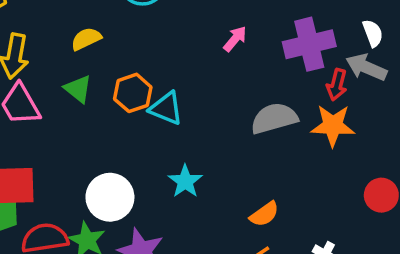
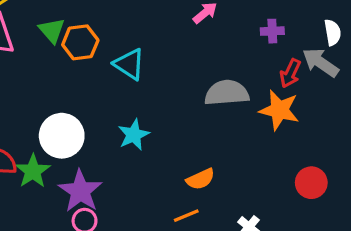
purple cross: (309, 44) -> (272, 31), size x0.5
orange hexagon: (133, 93) -> (80, 42), moved

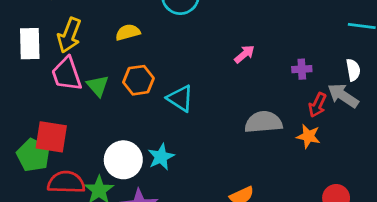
green triangle: (52, 30) -> (98, 86), moved
orange star: (279, 110) -> (308, 136), size x0.7
cyan star: (134, 135) -> (161, 157), moved

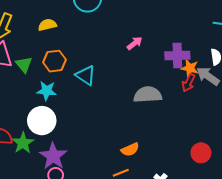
purple cross: (302, 69) -> (177, 56), size x1.6
orange star: (308, 136) -> (190, 68), moved
cyan star: (161, 157) -> (47, 91), moved, turned 30

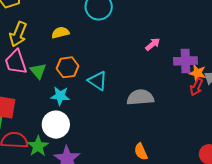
pink arrow: (135, 43) -> (153, 44), moved
gray semicircle: (148, 95) -> (140, 97), moved
orange semicircle: (130, 150) -> (141, 152), turned 90

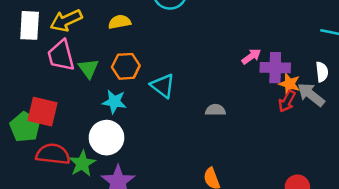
yellow arrow: (18, 34) -> (66, 20), turned 40
pink arrow: (153, 44) -> (251, 56), moved
gray semicircle: (140, 97) -> (215, 110), size x0.6

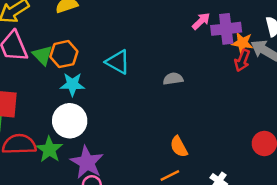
orange hexagon: (126, 66) -> (64, 54), moved

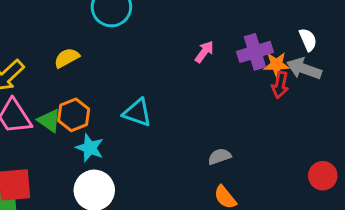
pink arrow: (201, 21) -> (204, 52), moved
gray semicircle: (173, 79) -> (220, 156), moved
cyan star: (72, 84) -> (90, 148), turned 30

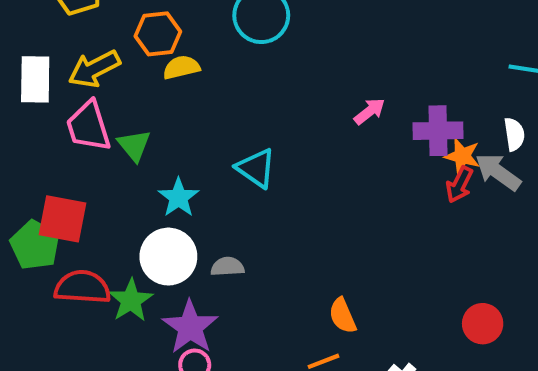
orange hexagon: (74, 115) -> (158, 34), moved
gray semicircle: (220, 156) -> (227, 267), moved

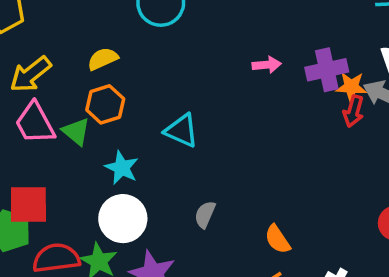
orange hexagon: (158, 34) -> (105, 104), moved
pink arrow: (370, 111) -> (267, 65), turned 44
gray semicircle: (227, 267) -> (205, 214), moved, turned -52

